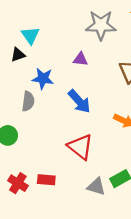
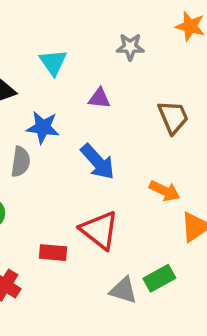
gray star: (101, 25) -> (130, 47), size x0.6
cyan triangle: (30, 35) -> (53, 62), moved
red rectangle: (46, 180) -> (53, 253), moved

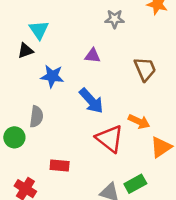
cyan triangle: (53, 62) -> (39, 30), moved
gray semicircle: (21, 162) -> (36, 117), moved
red triangle: (99, 230) -> (110, 139), moved

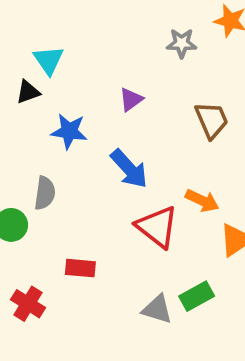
gray star: (115, 19) -> (182, 43), moved
purple triangle: (93, 56) -> (131, 99), turned -42

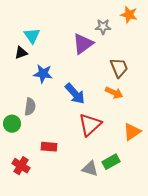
purple triangle: (131, 99) -> (83, 44), moved, size x1.6
orange arrow: (202, 201) -> (114, 93), moved
red triangle: (157, 227) -> (90, 125), turned 40

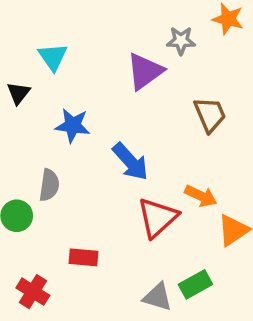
black triangle: (21, 53) -> (18, 93), moved, turned -32
orange arrow: (114, 93) -> (201, 196), moved

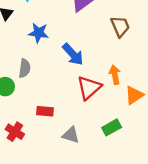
orange arrow: (201, 196) -> (115, 75), turned -126
gray triangle: (158, 297) -> (71, 135), moved

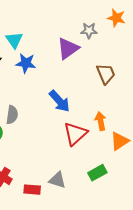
blue star: (39, 33) -> (26, 63), moved
red rectangle: (45, 111) -> (32, 190), moved

